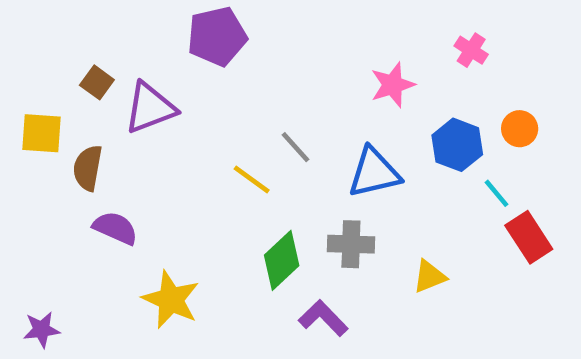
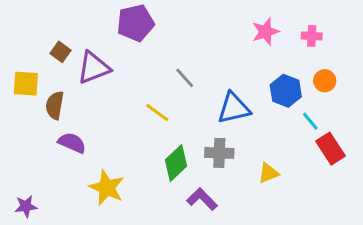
pink cross: (471, 50) -> (312, 36), moved, turned -30
pink star: (393, 85) -> (266, 32), moved
gray line: (296, 147) -> (185, 78), moved

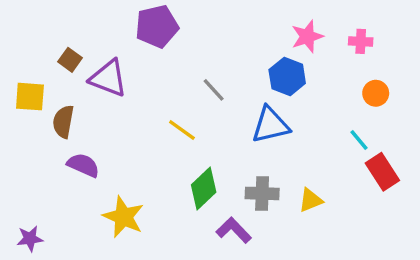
purple triangle: (94, 68) -> (108, 78), turned 42
blue hexagon: (286, 91) -> (287, 77), moved
gray cross: (219, 153) -> (262, 193), moved

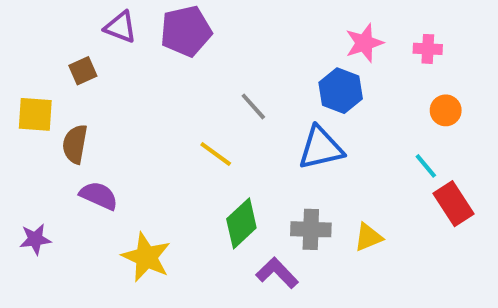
brown square: (70, 60) -> (83, 71), turned 30
purple triangle: (108, 78) -> (121, 27), moved, size x0.7
purple star: (30, 239) -> (35, 239), moved

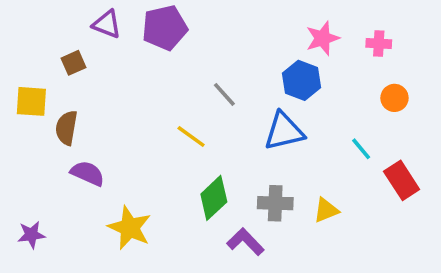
cyan line: (426, 166) -> (361, 149), moved
purple star: (35, 239) -> (31, 235), moved

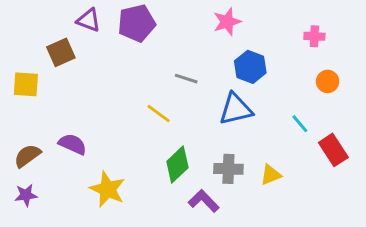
pink star: (323, 38) -> (227, 22), moved
brown square: (73, 63) -> (61, 52), size x1.4
gray line: (224, 94) -> (186, 79), turned -30
brown semicircle: (66, 128) -> (27, 156), moved, turned 44

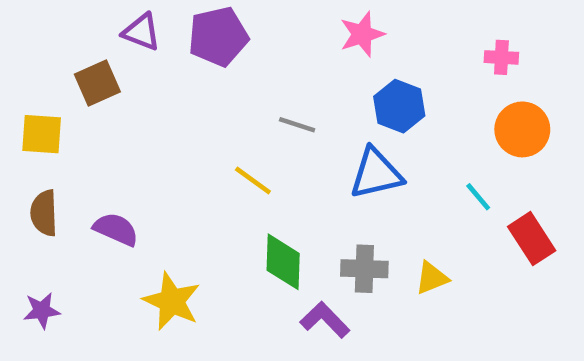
orange circle: (328, 81) -> (522, 129), size x1.5
brown semicircle: (27, 156) -> (44, 213), moved, turned -56
green diamond: (177, 165) -> (283, 262), turned -45

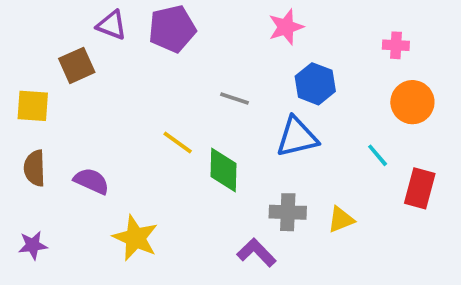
yellow line: (253, 180) -> (178, 142), moved
red rectangle: (532, 239) -> (420, 188), turned 48
green diamond: (283, 262) -> (224, 170), moved

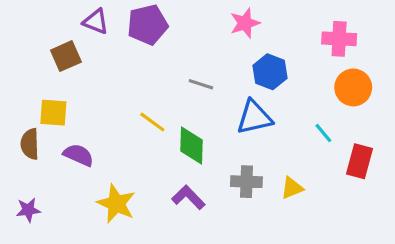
pink cross: (396, 45) -> (339, 39), size x1.5
yellow square: (33, 106) -> (53, 113), moved
purple L-shape: (257, 253) -> (188, 197), moved

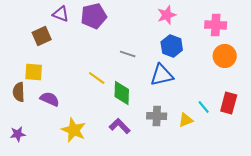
pink star: (245, 23) -> (167, 15), moved
cyan line: (323, 133) -> (204, 107), moved

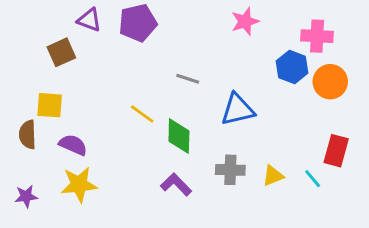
blue hexagon: (172, 46) -> (292, 67), moved
cyan line: (204, 107) -> (313, 179), moved
yellow star: (74, 130) -> (79, 185), moved, turned -30

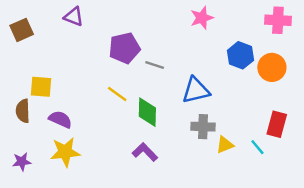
purple pentagon: (138, 23) -> (124, 48), moved
pink cross: (317, 36) -> (278, 20), moved
brown square: (61, 52) -> (22, 30), moved
gray cross: (230, 170) -> (203, 127), moved

